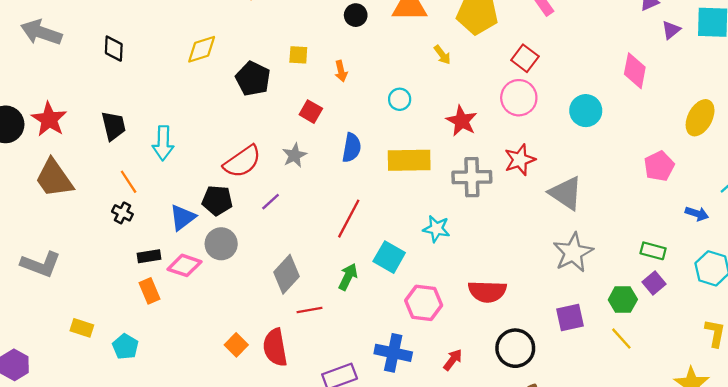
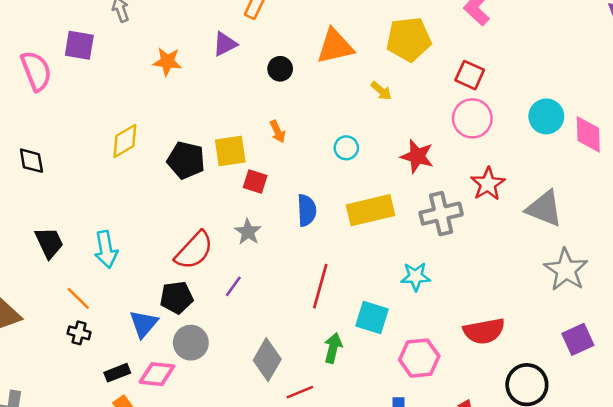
yellow square: (298, 55) -> (230, 151), moved, size x1.5
pink diamond: (635, 71) -> (588, 134), moved

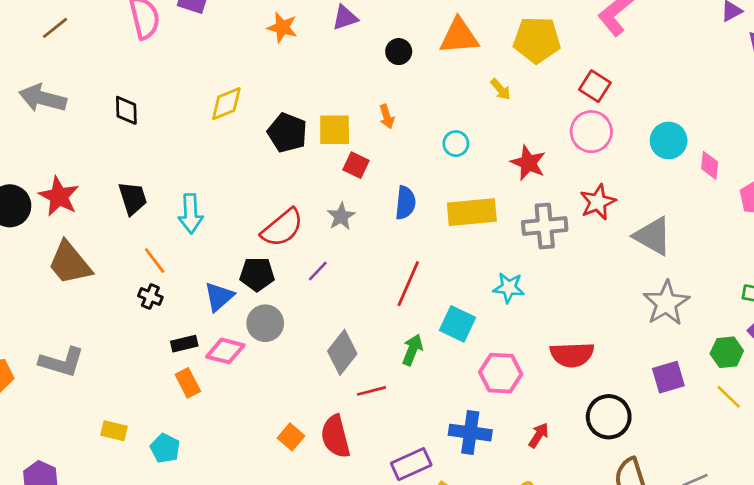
pink diamond: (588, 134) -> (710, 165), size x0.7

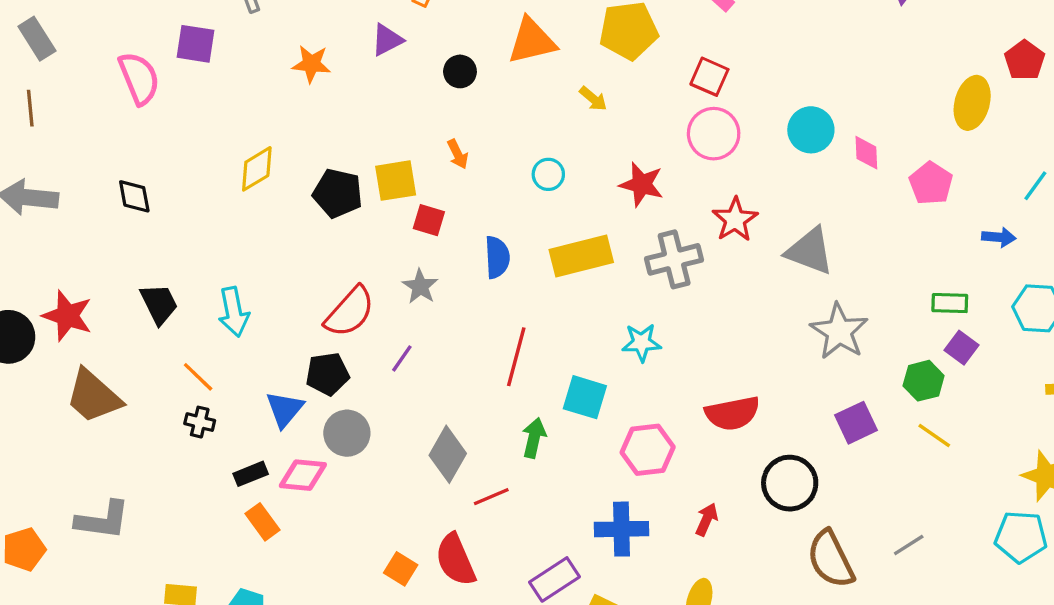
brown line: (55, 28) -> (30, 108), turned -48

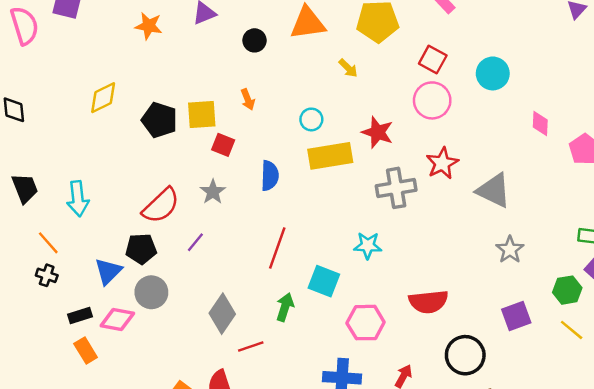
cyan circle: (811, 130) -> (493, 73), moved
yellow rectangle: (581, 256) -> (330, 156), moved
gray star: (839, 331) -> (510, 250), size x0.7

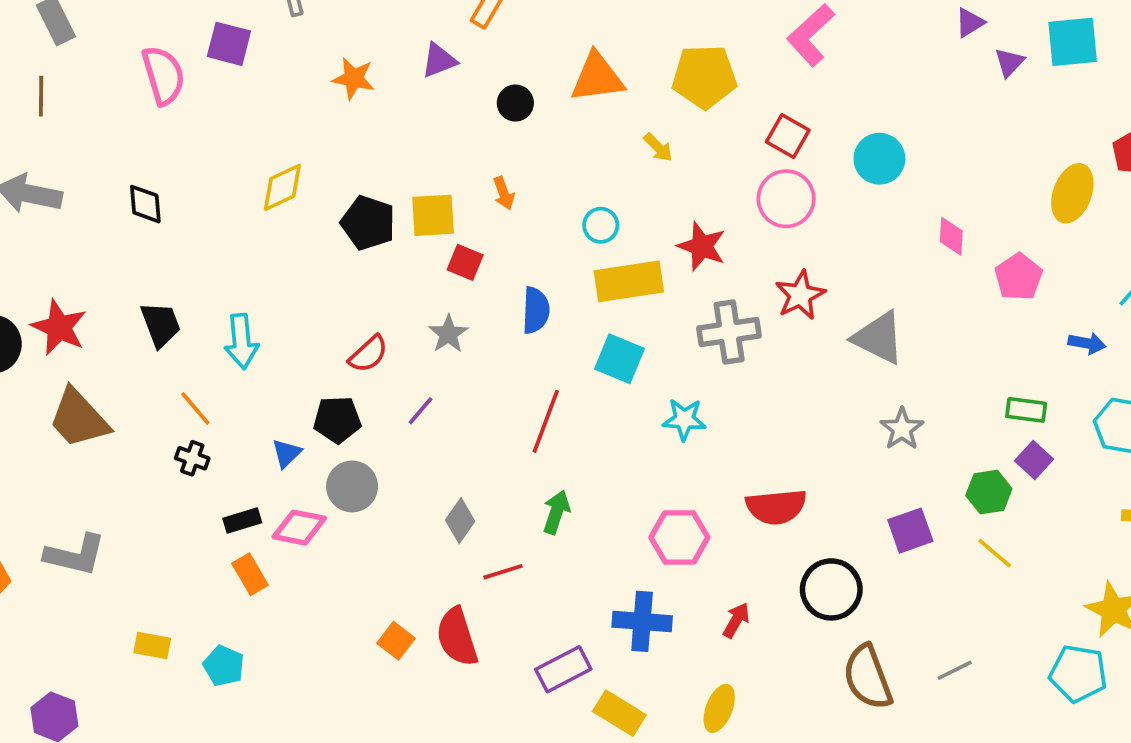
red semicircle: (161, 206) -> (368, 354), size x0.7
blue triangle: (108, 271) -> (286, 453), size x0.7
cyan square: (324, 281) -> (619, 359), moved
gray diamond: (222, 314) -> (460, 521), size x0.7

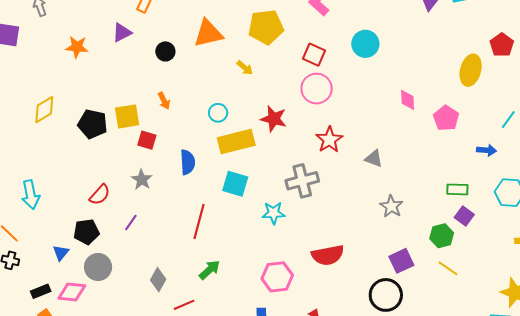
cyan circle: (879, 159) -> (365, 44), moved
gray cross: (729, 332) -> (302, 181), moved
gray triangle: (878, 338) -> (374, 159), size x0.6
green arrow: (556, 512) -> (210, 270), turned 35
black circle: (831, 589) -> (386, 295), moved

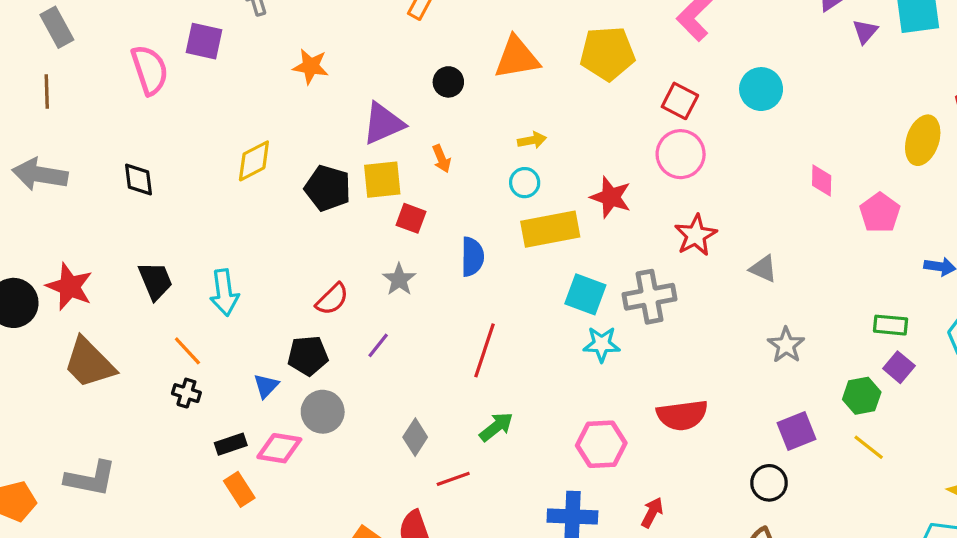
purple triangle: (122, 33) -> (383, 123), moved, size x1.4
yellow arrow: (245, 68) -> (532, 140), moved, turned -54
cyan square: (235, 184) -> (585, 294), moved
black circle: (386, 295) -> (769, 483), size x0.7

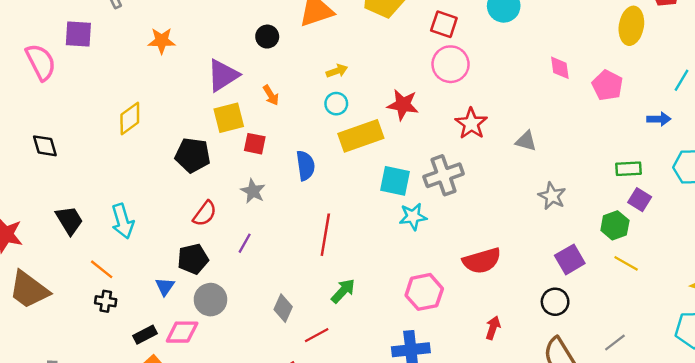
black pentagon: (328, 188) -> (193, 155), moved
red arrow: (652, 512) -> (493, 328), moved

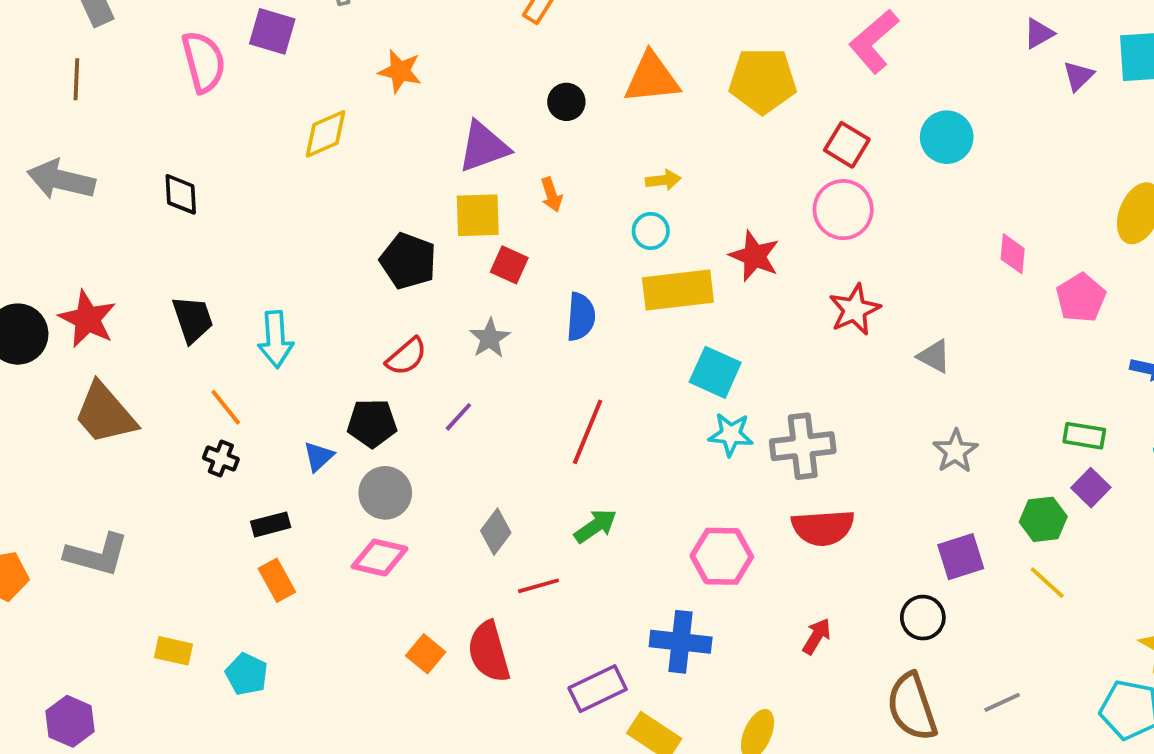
yellow diamond: (130, 118) -> (326, 134), moved
gray cross: (444, 175) -> (803, 446), moved
pink diamond: (182, 332) -> (380, 558), moved

